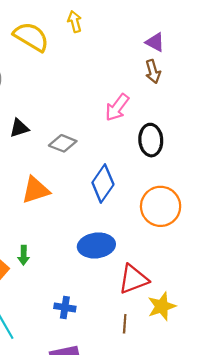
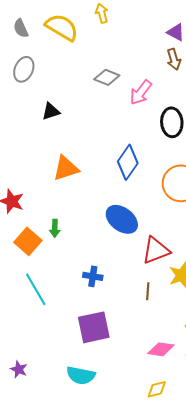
gray diamond: (63, 143) -> (107, 77), moved
blue ellipse: (96, 245) -> (122, 219), turned 44

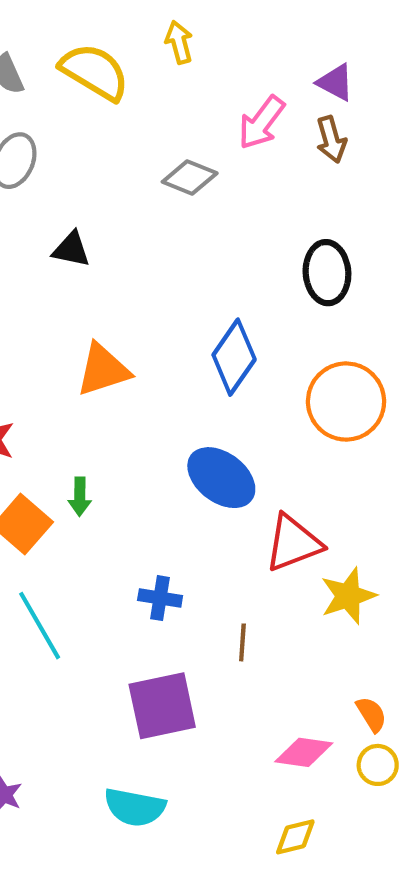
pink arrow: (141, 92) -> (261, 123), moved
black triangle: (51, 111) -> (71, 249), turned 30
brown line: (148, 291) -> (242, 642), moved

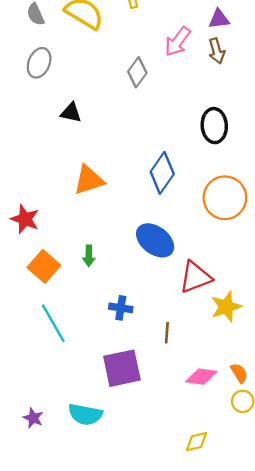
purple triangle: (335, 82) -> (219, 19), turned -35
gray diamond: (190, 178) -> (137, 72), turned -76
green arrow: (80, 497) -> (89, 256), moved
pink diamond: (304, 752) -> (201, 377), moved
cyan semicircle: (135, 807) -> (85, 414), moved

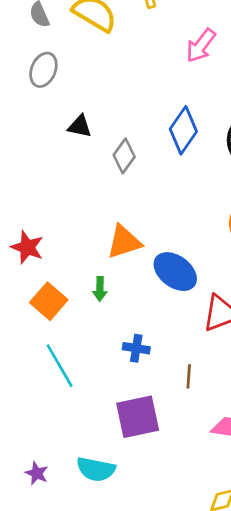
gray diamond: (137, 72) -> (124, 156), moved
blue diamond: (162, 173) -> (183, 130), moved
orange triangle: (89, 180) -> (124, 242), moved

